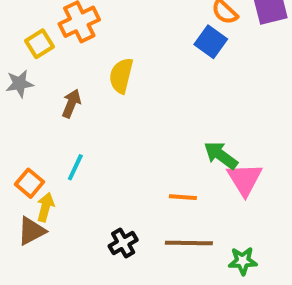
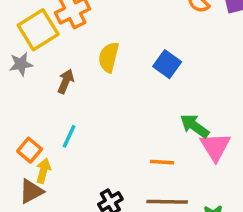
blue square: (211, 42) -> (167, 64), moved
yellow square: (39, 44) -> (38, 30), size x1.6

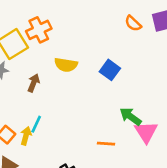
yellow semicircle: (109, 57) -> (66, 65), turned -95
yellow arrow: (43, 171) -> (26, 136), moved

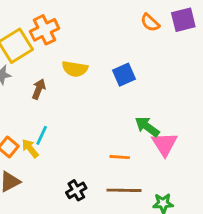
blue square: (110, 70) -> (124, 75), turned 30
yellow arrow: (26, 136) -> (30, 148), turned -54

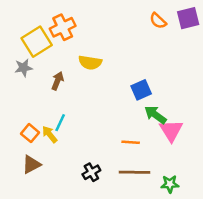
blue square: (124, 75) -> (141, 90), moved

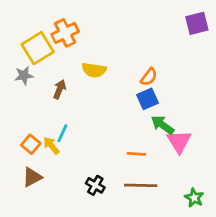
orange semicircle: (158, 21) -> (149, 77), moved, turned -96
black cross: (91, 172) -> (95, 185), turned -30
green star: (170, 184) -> (194, 198), moved, turned 30

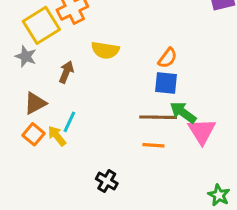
gray star: (24, 76) -> (26, 56), turned 30
blue square: (147, 99) -> (166, 83), turned 30
brown triangle: (32, 177) -> (35, 103), moved
brown line: (141, 185) -> (158, 117), moved

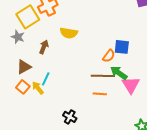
orange semicircle: (168, 58) -> (109, 56), moved
blue square: (166, 83) -> (122, 47), moved

